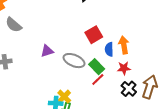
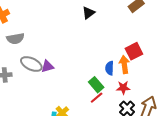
gray semicircle: (14, 25) -> (15, 39), turned -54
red square: (94, 35) -> (134, 51), moved
gray ellipse: (74, 61) -> (31, 64), moved

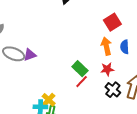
red square: (134, 51) -> (112, 22), moved
blue semicircle: (110, 68) -> (125, 47), moved

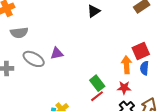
red square: (112, 22) -> (141, 51), moved
purple triangle: (30, 55) -> (57, 53), moved

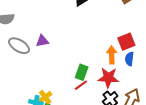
green rectangle: (97, 83) -> (82, 72), turned 56
red star: (124, 88) -> (108, 78), size x1.5

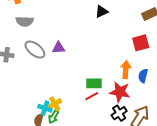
red square: (126, 42) -> (141, 43), moved
green rectangle: (82, 72) -> (94, 83), turned 63

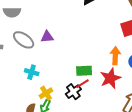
red star: (120, 92) -> (110, 78), turned -30
cyan cross: (45, 108) -> (32, 72), moved
black cross: (119, 113) -> (73, 92), moved

